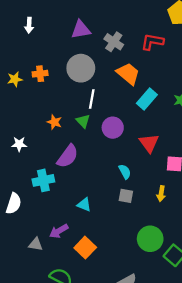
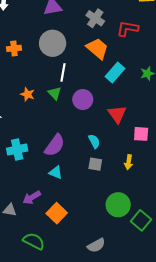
gray cross: (114, 42) -> (95, 18), moved
red L-shape: (152, 42) -> (128, 29), moved
purple semicircle: (68, 156) -> (55, 145), moved

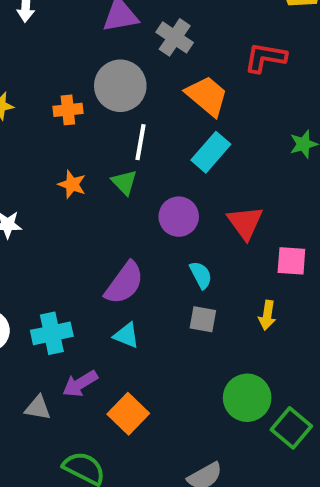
gray cross: (95, 18) -> (175, 37), moved
orange cross: (14, 48) -> (68, 110), moved
cyan rectangle: (115, 72) -> (211, 152), moved
purple circle: (83, 100) -> (179, 217), moved
cyan cross: (17, 150) -> (52, 333), moved

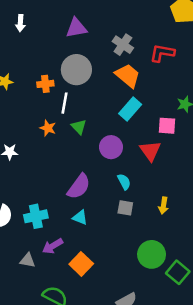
gray cross: (175, 37) -> (123, 45), moved
white line: (140, 142) -> (64, 103), moved
pink square: (291, 261) -> (167, 126), moved

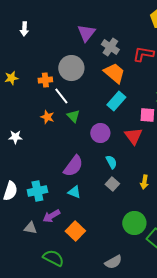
purple triangle: (76, 28) -> (86, 33), moved, turned -42
white line: (64, 103) -> (61, 96), turned -48
gray square: (125, 208) -> (112, 184), turned 32

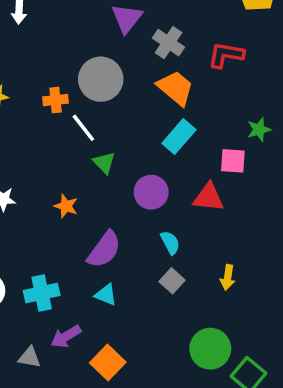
orange star: (47, 117) -> (66, 206), moved
red triangle: (133, 136) -> (209, 197), turned -48

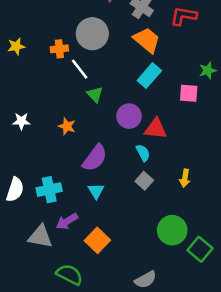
red triangle: (209, 197) -> (156, 129), moved
cyan triangle: (106, 295) -> (96, 191), turned 36
gray triangle: (29, 357) -> (40, 237), size x1.5

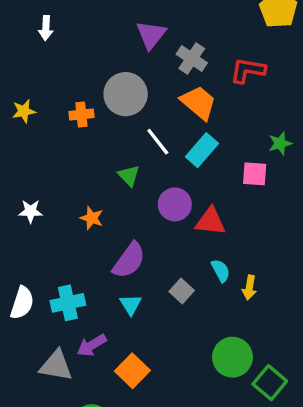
white line: (80, 69) -> (158, 142), moved
cyan semicircle: (143, 153) -> (221, 271), moved
gray square: (144, 181) -> (182, 291), moved

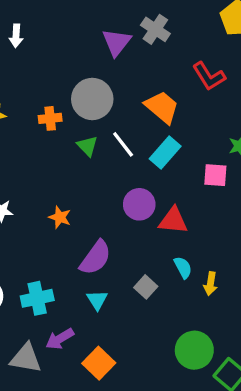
gray cross: (192, 58) -> (155, 29), moved
red L-shape: (248, 70) -> (209, 76), turned -132
green triangle: (129, 176) -> (87, 146), moved

